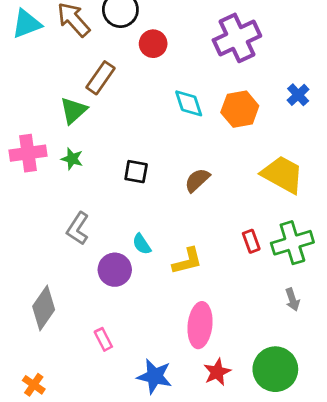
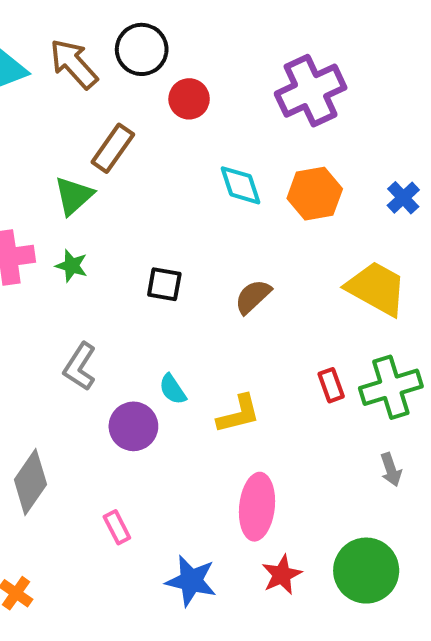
blue cross: (298, 95) -> (403, 198), moved

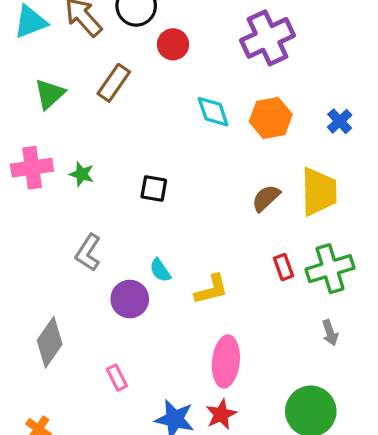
green triangle: (74, 196) -> (50, 94), moved
yellow trapezoid: (376, 288) -> (319, 192), turned 60
brown semicircle: (253, 297) -> (266, 198), moved
red star: (282, 575) -> (221, 414), moved

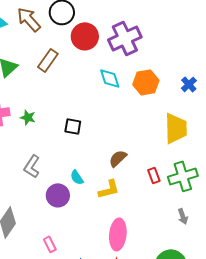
purple cross: (268, 38) -> (125, 38), moved
red circle: (173, 44) -> (85, 36), size x1.4
brown semicircle: (266, 198) -> (118, 158), moved

